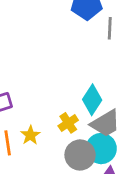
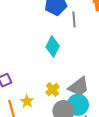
cyan diamond: (92, 100) -> (53, 46), moved

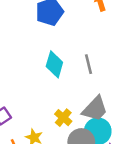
gray line: (74, 19) -> (89, 64), moved

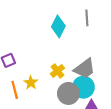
gray line: (89, 64) -> (87, 18), moved

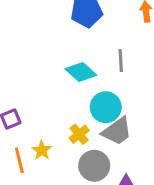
cyan diamond: (58, 26) -> (81, 72), turned -75
cyan circle: (83, 87) -> (106, 107), moved

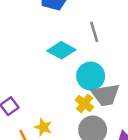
gray trapezoid: (117, 131) -> (106, 95), turned 40
yellow cross: (79, 134) -> (84, 103), moved

